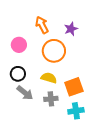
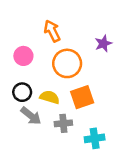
purple star: (71, 29) -> (103, 43), moved
yellow semicircle: (49, 78) -> (50, 97), moved
orange square: (74, 87) -> (82, 97), moved

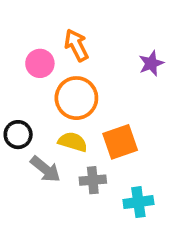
pink circle: (23, 56) -> (40, 63), moved
orange circle: (67, 63) -> (76, 98), moved
black circle: (22, 92) -> (18, 135), moved

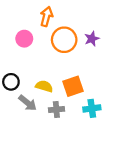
orange arrow: (76, 45) -> (46, 16), moved, turned 42
orange circle: (76, 98) -> (64, 40), moved
cyan cross: (138, 202) -> (92, 108), moved

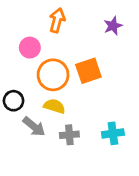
purple star: (92, 39) -> (113, 26), moved
orange circle: (64, 40) -> (53, 75), moved
orange square: (73, 86) -> (88, 71), moved

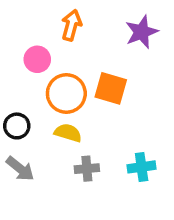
purple star: (113, 26) -> (142, 32), size x1.4
orange square: (88, 71) -> (111, 88), turned 35
gray arrow: (34, 127) -> (20, 169), moved

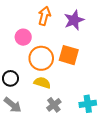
purple star: (142, 32) -> (74, 20), moved
gray cross: (87, 169) -> (54, 105), turned -32

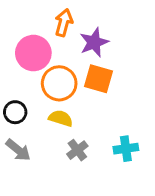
purple star: (74, 20) -> (94, 42), moved
pink circle: (23, 37) -> (33, 53), size x1.5

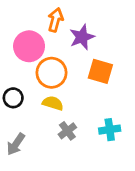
orange square: (99, 79) -> (100, 71), moved
gray arrow: (18, 150) -> (16, 144), moved, turned 85

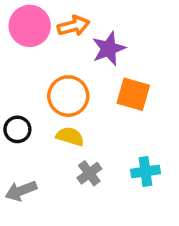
orange arrow: (55, 20) -> (74, 26), turned 60
pink circle: (29, 46) -> (30, 26), moved
gray arrow: (16, 144) -> (21, 191), turned 35

